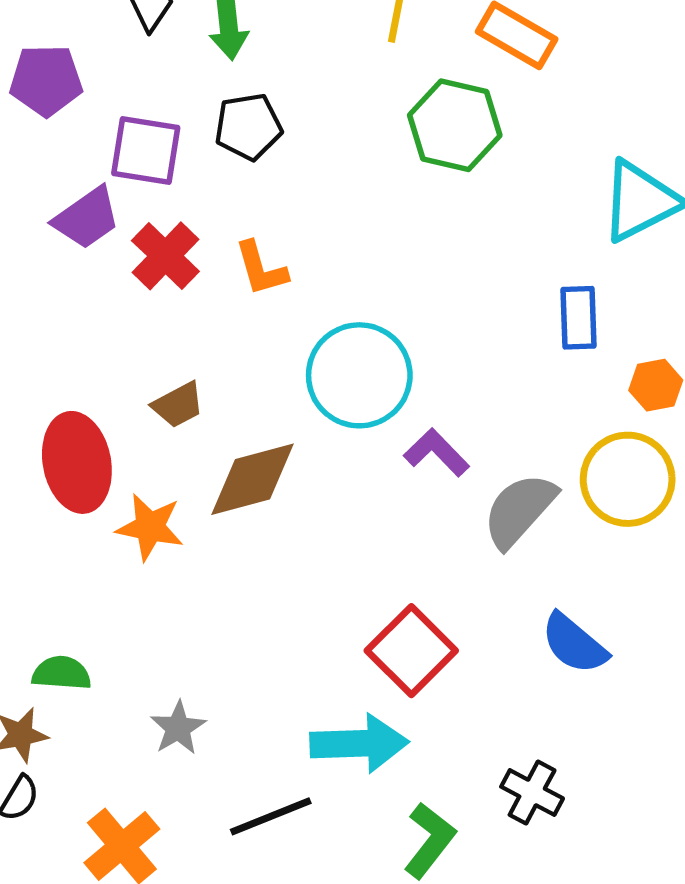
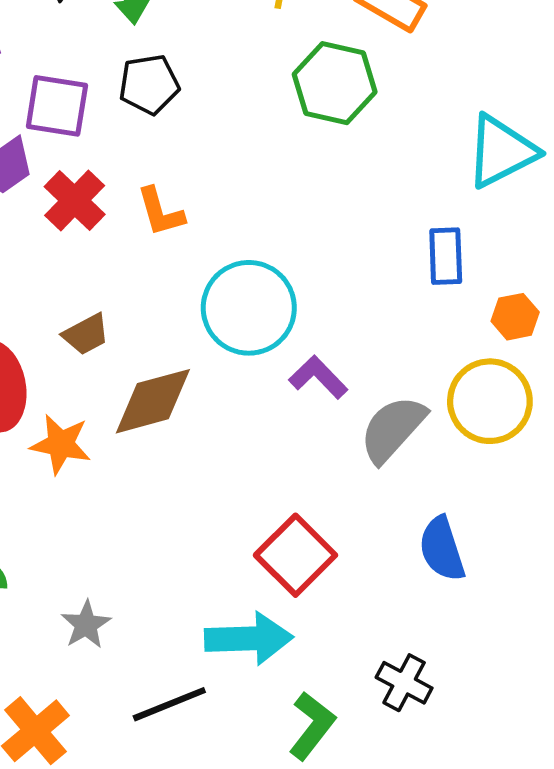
blue semicircle: (574, 644) -> (442, 549), turned 32

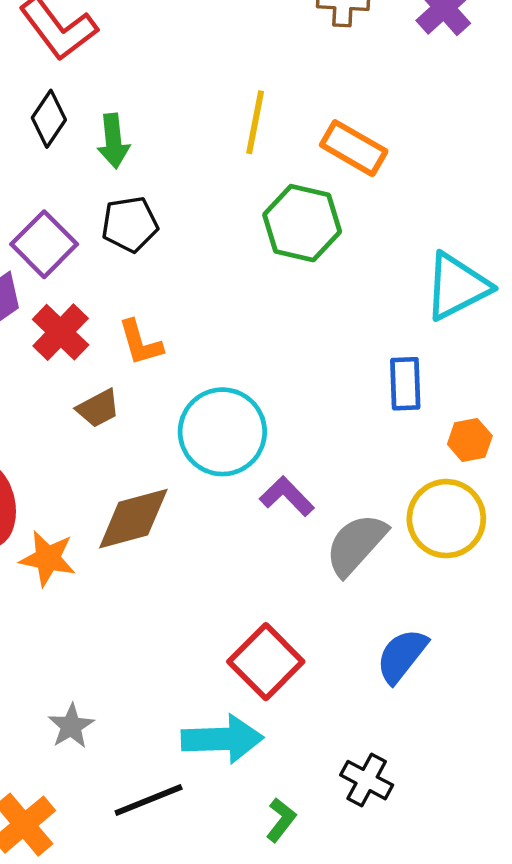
purple square: (57, 106) -> (44, 244), turned 36
brown trapezoid: (86, 334) -> (98, 408), moved
blue semicircle: (442, 549) -> (402, 656), turned 56
green L-shape: (312, 726) -> (281, 820), size x0.7

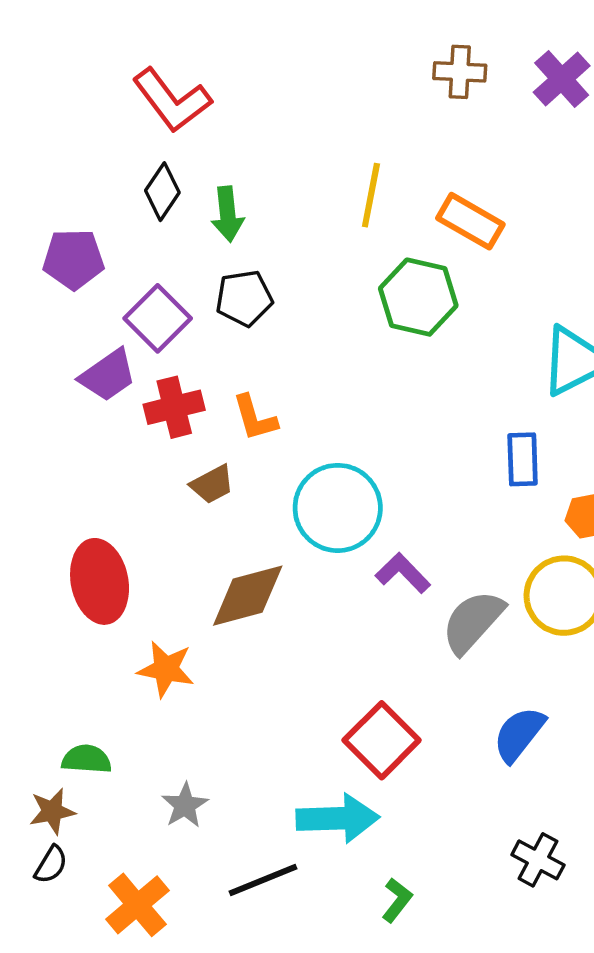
red cross: (61, 332) -> (174, 407), turned 32
orange star: (48, 558) -> (166, 669), moved
black cross: (367, 780) -> (538, 860), moved

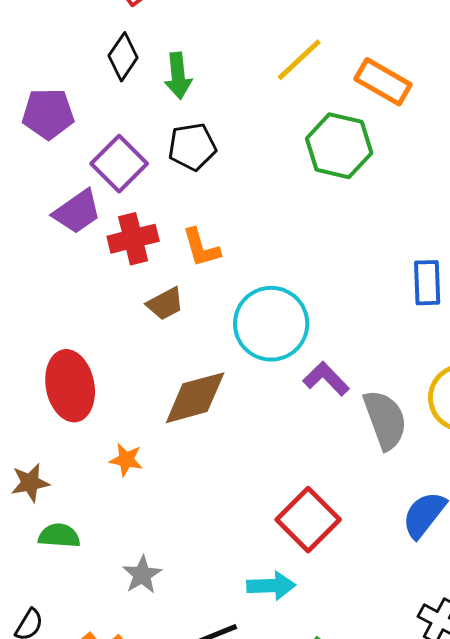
yellow line: (371, 195) -> (299, 60), turned 36
gray semicircle: (473, 622) -> (385, 420), turned 118
orange star: (166, 669) -> (126, 460), size x0.7
brown star: (52, 811) -> (30, 483), moved
cyan arrow: (338, 818) -> (271, 586), size x0.7

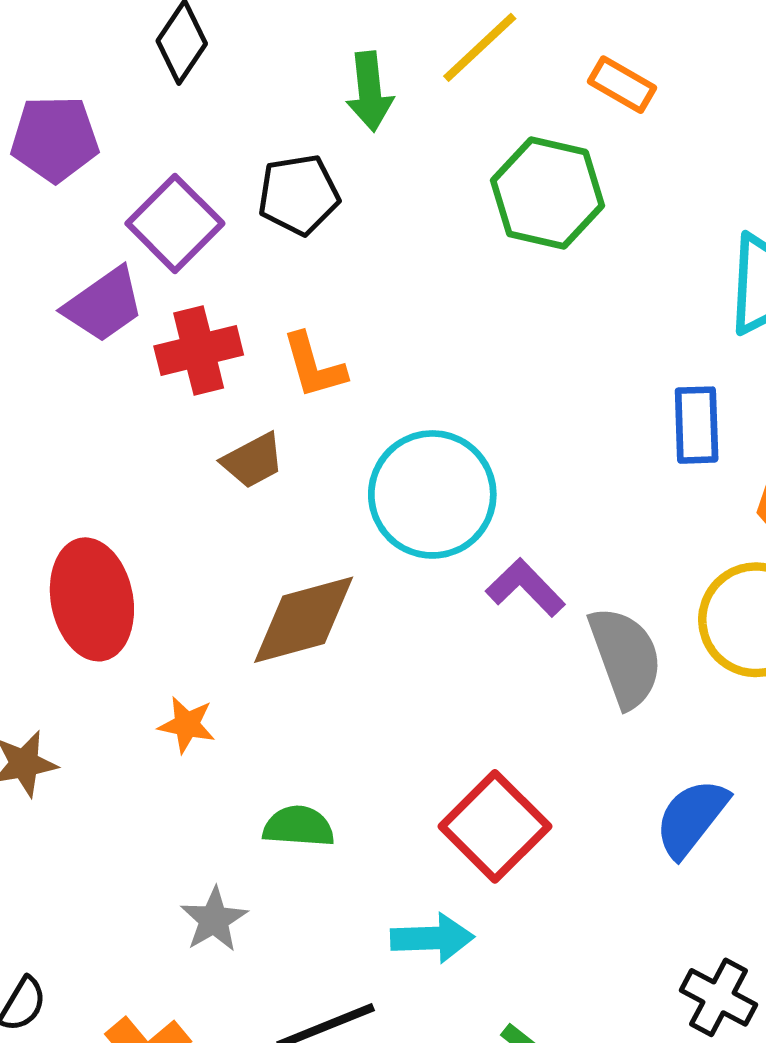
green arrow: (178, 76) -> (370, 91), moved
orange rectangle: (383, 82) -> (622, 85), size x0.7
green semicircle: (59, 536) -> (299, 826), moved

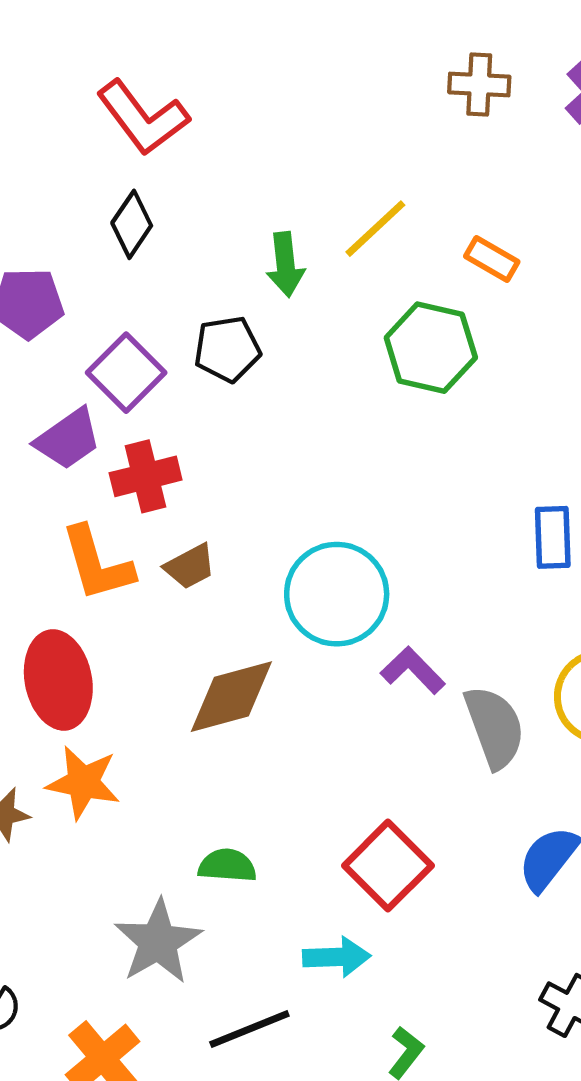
orange L-shape: (314, 366) -> (97, 564), moved, size x1.4
orange star: (187, 725) -> (83, 782), moved, size x1.6
gray star: (214, 920) -> (158, 942), size x1.6

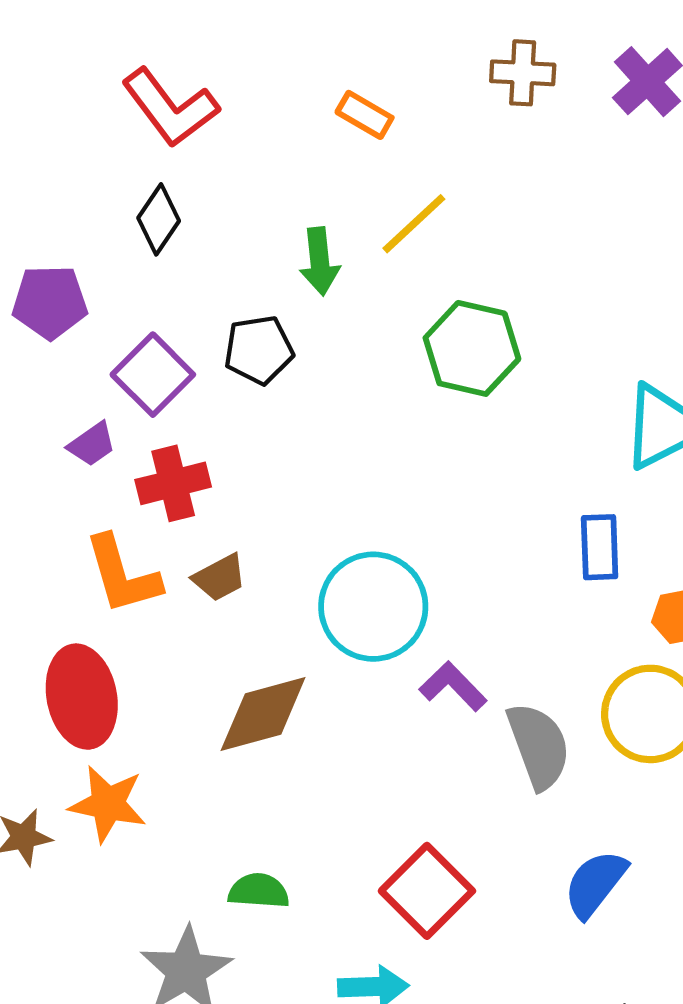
orange rectangle: (492, 259) -> (365, 115), moved
purple trapezoid: (68, 439) -> (92, 444), size x0.7

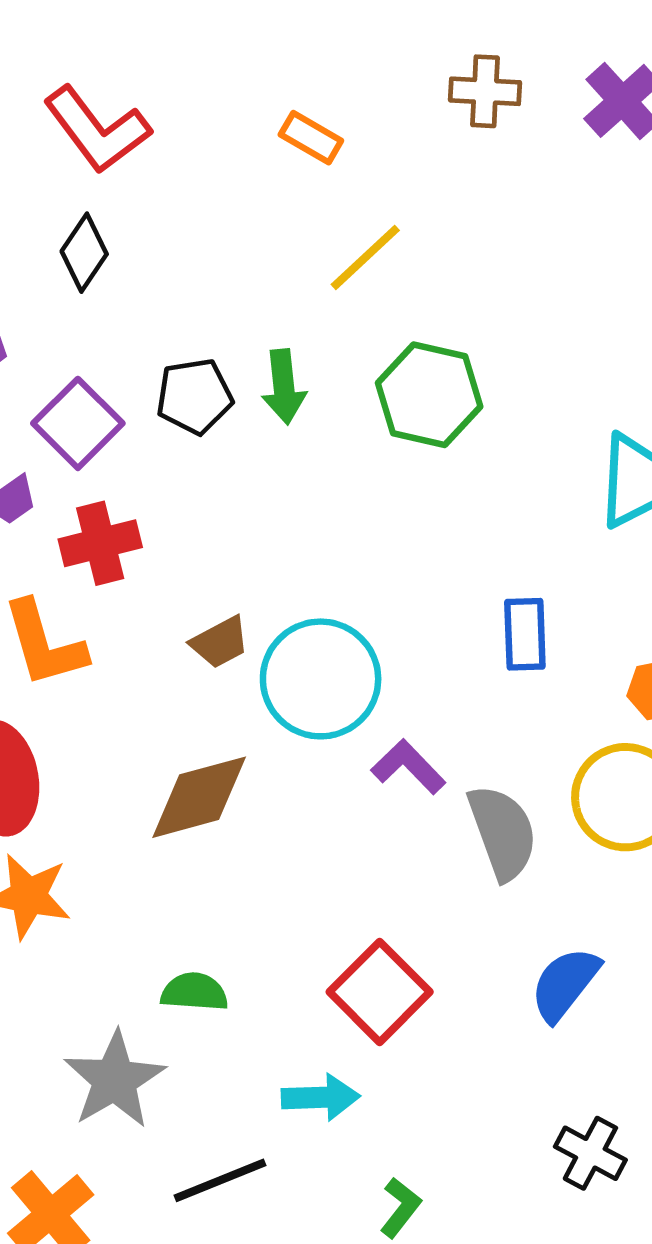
green arrow: (320, 261) -> (284, 387), moved
blue rectangle: (600, 547) -> (525, 634), moved
brown trapezoid: (220, 578) -> (220, 642), moved

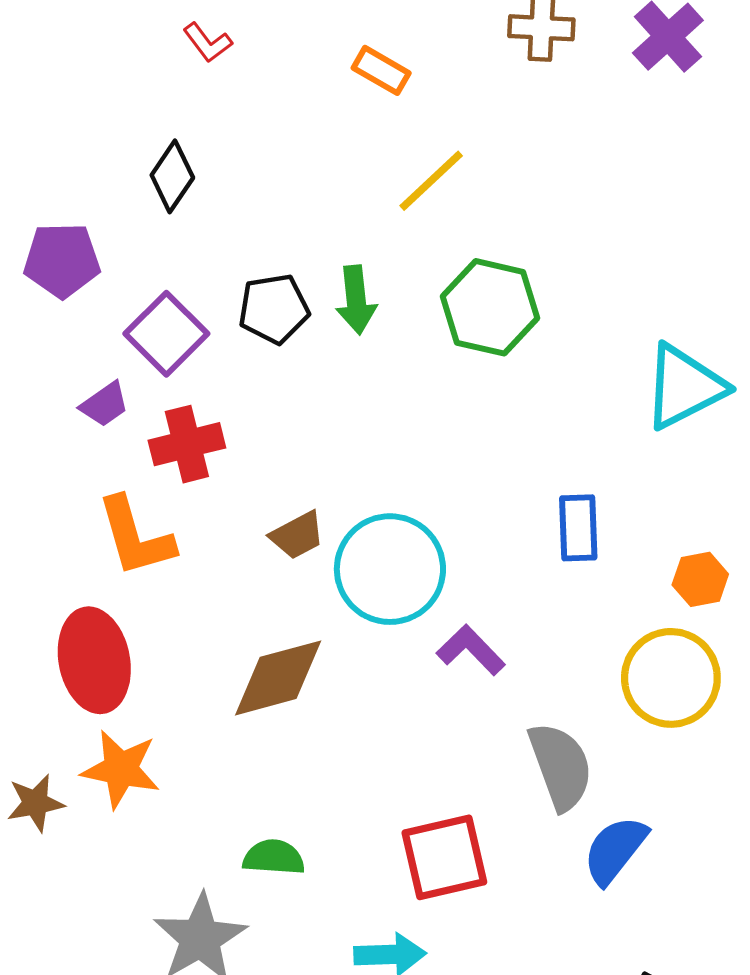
red L-shape: (97, 130) -> (208, 43), moved, size x0.5
gray semicircle: (503, 832) -> (561, 766), moved
red square: (380, 992) -> (444, 857), turned 32

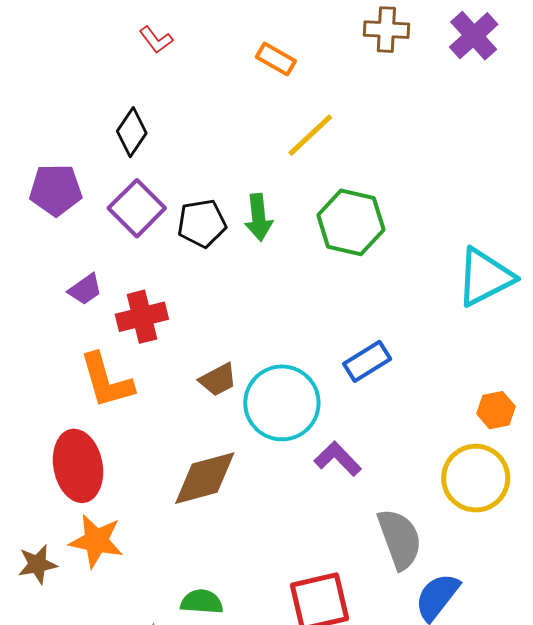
purple square: (166, 334) -> (137, 208), moved
blue rectangle: (578, 528) -> (367, 361), moved, turned 60

